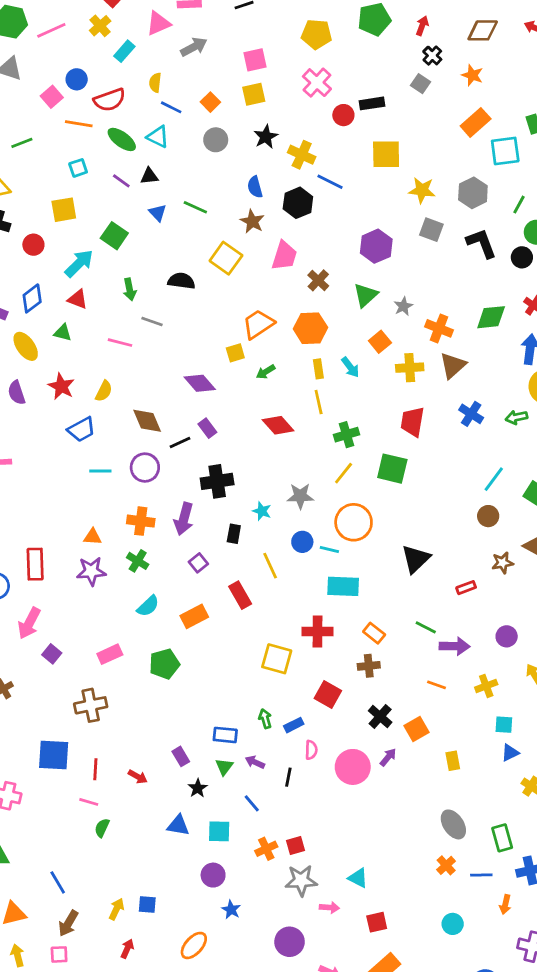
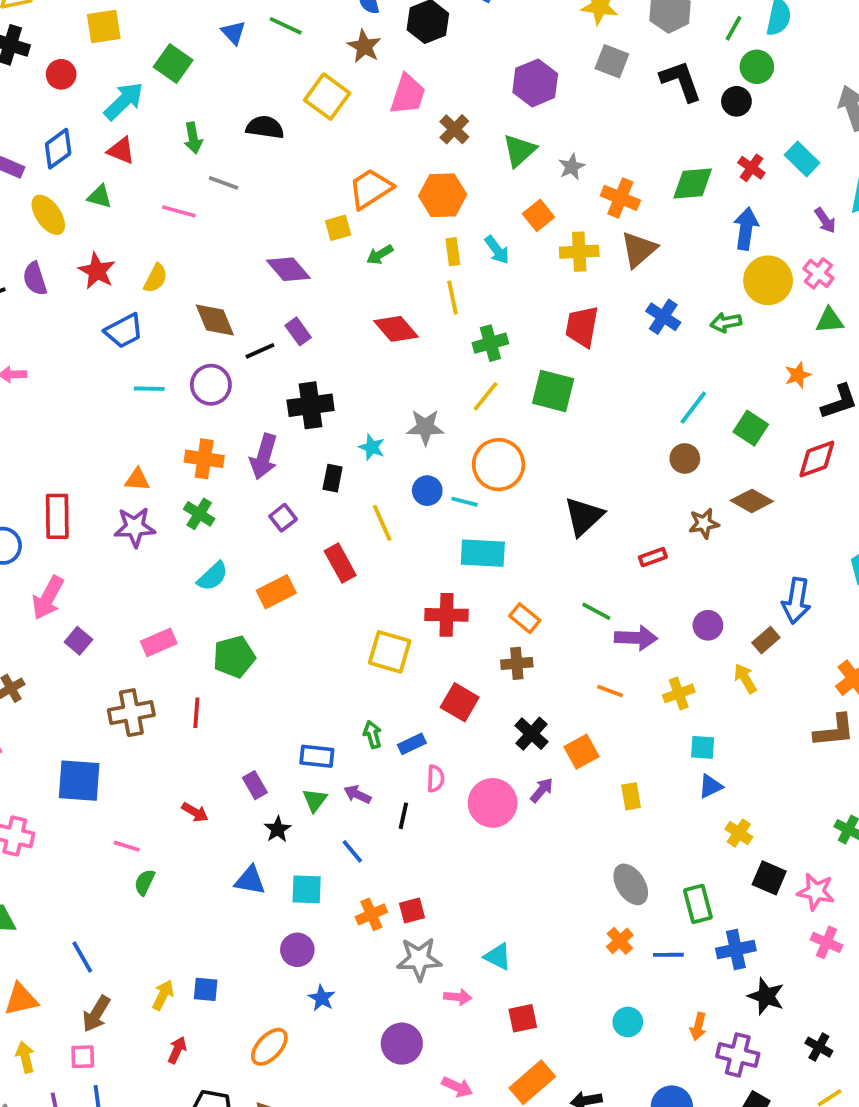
red line: (95, 769) -> (196, 713), moved
orange arrow: (505, 904) -> (698, 1026), moved

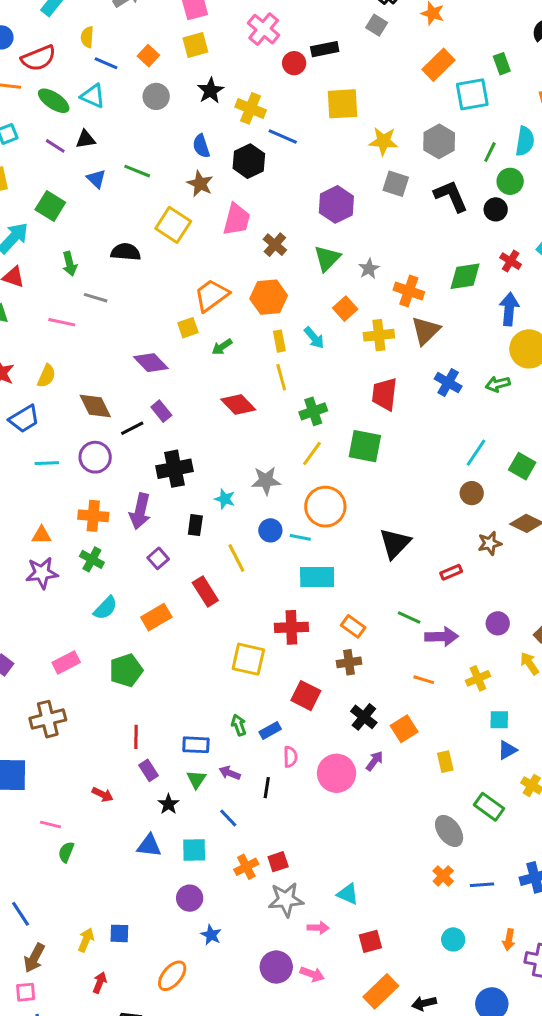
red line: (196, 713) -> (136, 737), moved
green rectangle: (698, 904) -> (489, 807), moved, turned -36
pink arrow: (457, 1087) -> (312, 974), moved

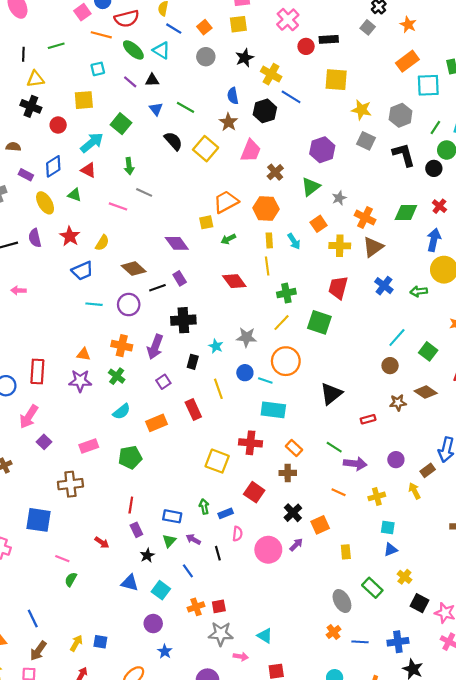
black semicircle: (126, 252) -> (173, 141), moved, turned 36
brown diamond: (95, 406) -> (134, 269), turned -30
black line: (267, 788) -> (218, 553), turned -32
cyan square: (194, 850) -> (161, 590), turned 30

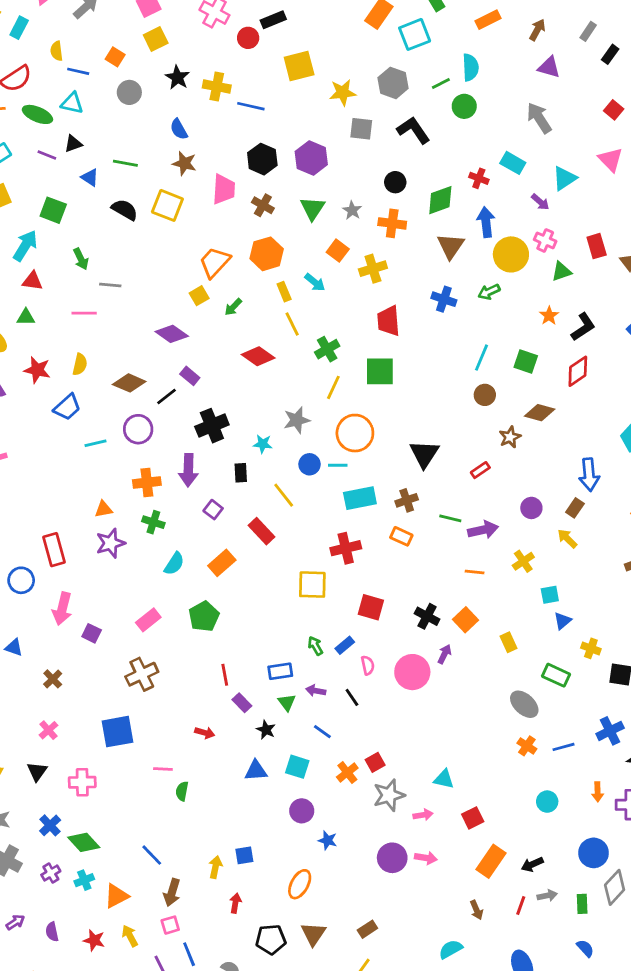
black hexagon: (265, 111) -> (262, 159), moved
green line: (435, 128) -> (441, 83), turned 48
black circle: (434, 168) -> (395, 182), moved
brown triangle: (373, 247) -> (451, 246), moved
brown cross: (288, 473) -> (407, 500), moved

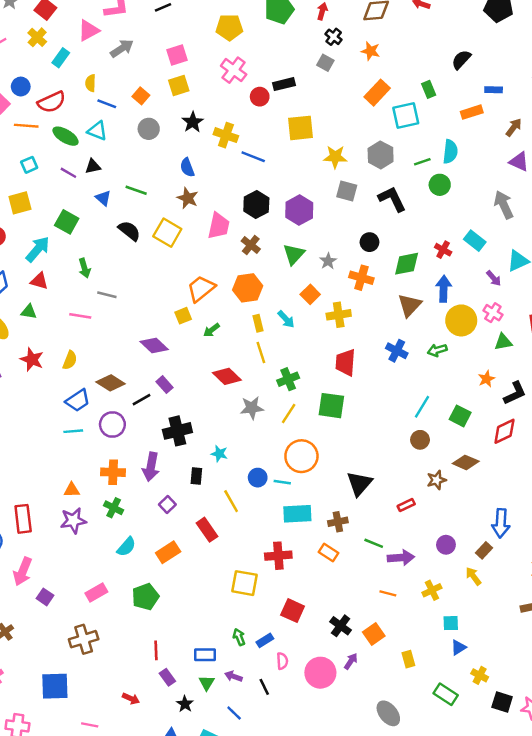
blue trapezoid: (67, 407) -> (78, 400), moved
gray star: (297, 420) -> (252, 408), moved
gray ellipse: (524, 704) -> (388, 713), moved

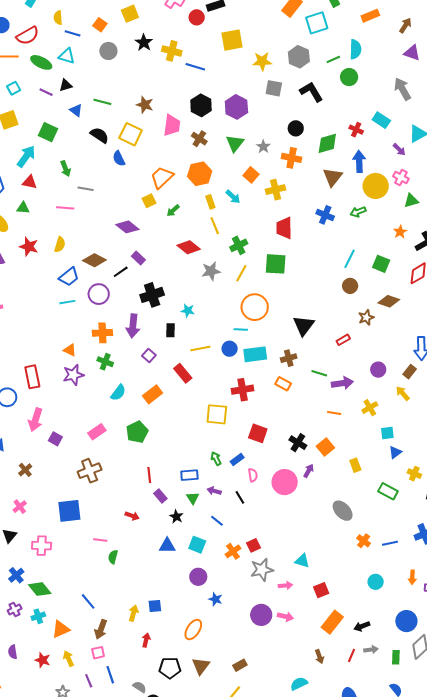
blue semicircle: (187, 167) -> (119, 158), moved
blue circle: (258, 478) -> (230, 349), moved
orange triangle: (72, 490) -> (70, 350), turned 32
yellow line: (231, 501) -> (200, 349), turned -66

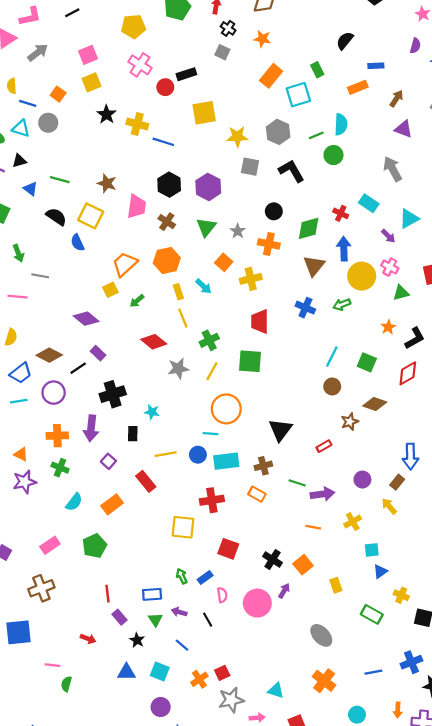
gray circle: (108, 51) -> (48, 123), moved
orange cross: (364, 541) -> (324, 681), moved, size x1.5

